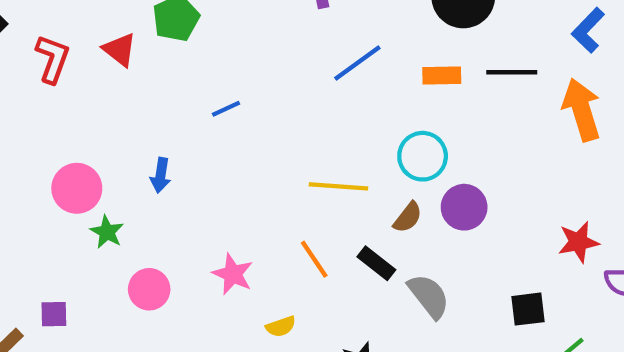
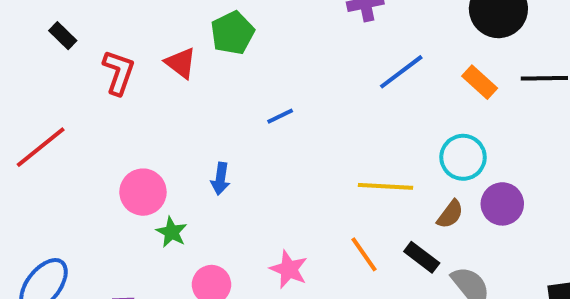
orange rectangle: (442, 75) -> (480, 82), turned 44

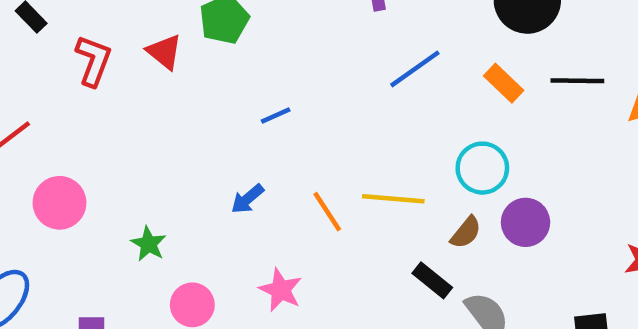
blue arrow: (220, 179) -> (248, 199), moved, turned 40
pink circle: (143, 192) -> (60, 203), moved
orange line: (364, 254) -> (327, 212), moved

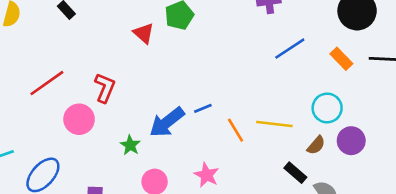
red L-shape: (93, 61) -> (105, 88), moved
blue line: (276, 115) -> (203, 108), moved
blue arrow: (248, 199) -> (167, 122), moved, size x1.8

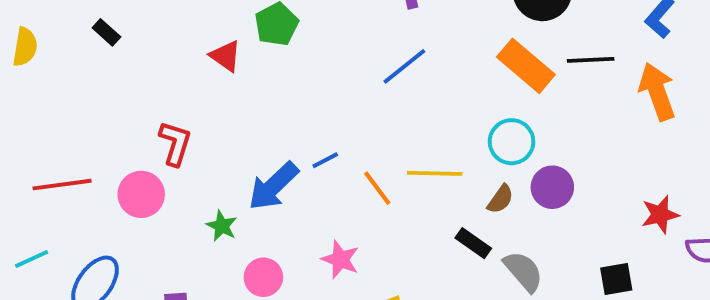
blue line: (290, 49) -> (404, 66), moved
orange rectangle: (341, 59) -> (526, 66), size x1.6
red line: (47, 83) -> (62, 185), moved, turned 33

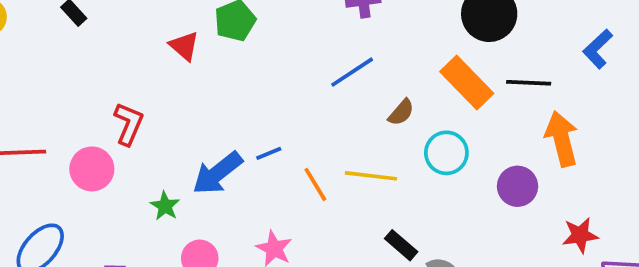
orange arrow: (657, 92) -> (562, 139), moved
purple circle: (552, 187) -> (518, 186), moved
brown semicircle: (500, 199) -> (401, 112), moved

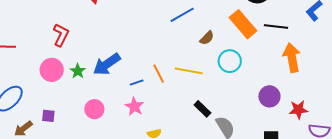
blue line: (269, 153) -> (137, 82), moved
pink circle: (92, 169) -> (52, 70), moved
purple circle: (518, 186) -> (269, 96), moved
green star: (165, 206) -> (78, 71), moved

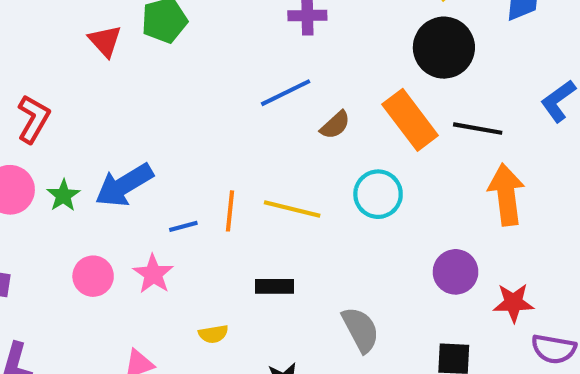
brown semicircle: (207, 38) -> (335, 125), moved
orange line: (159, 74) -> (230, 211), turned 30
pink star: (134, 106) -> (153, 274), moved
black rectangle: (202, 109) -> (274, 286), moved, turned -48

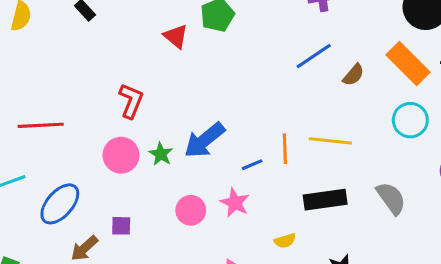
cyan circle: (378, 194) -> (410, 120), moved
black rectangle: (274, 286) -> (325, 200), size x1.5
gray semicircle: (361, 330) -> (391, 198), moved

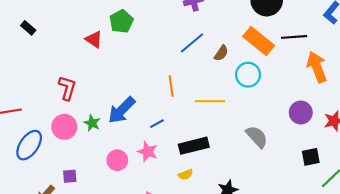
cyan circle: (410, 120) -> (248, 75), moved
orange line: (285, 149) -> (171, 86), moved
black rectangle: (325, 200) -> (194, 146), moved
blue ellipse: (60, 204) -> (29, 145), moved

